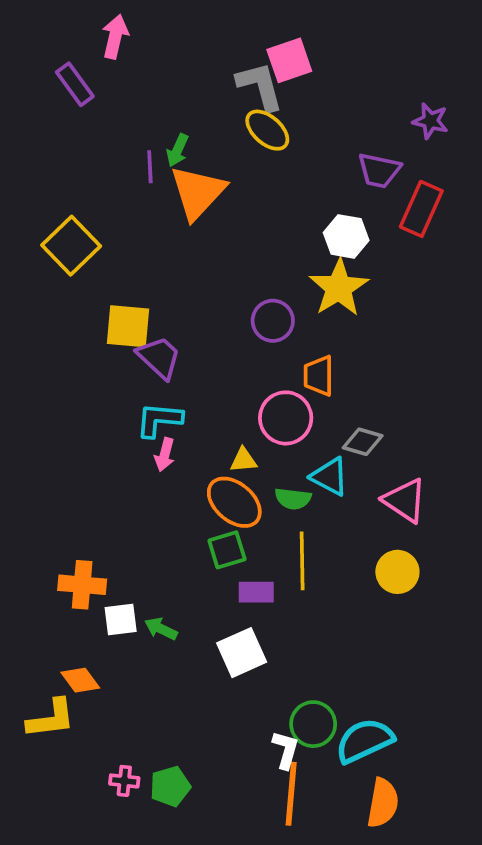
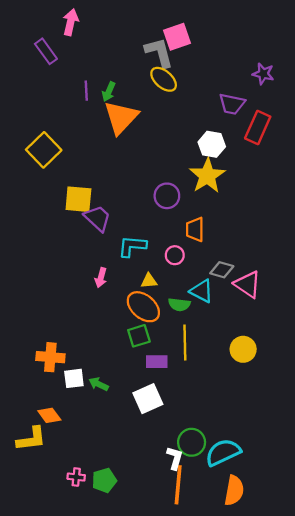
purple line: (150, 167) -> (86, 91), moved
pink circle: (286, 418) -> (175, 255), size x0.6
cyan L-shape: (159, 420) -> (132, 246), moved
pink triangle: (405, 500) -> (248, 284), moved

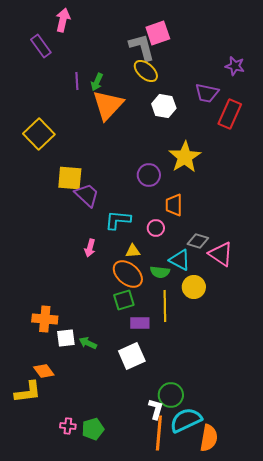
white hexagon: (212, 144) -> (164, 106), moved
yellow circle: (243, 349) -> (194, 287), moved
cyan semicircle: (223, 452) -> (186, 420), moved

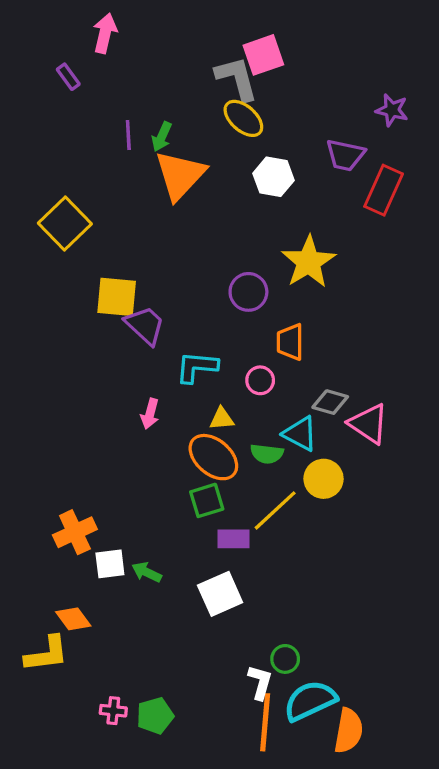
purple rectangle: (41, 46) -> (68, 77), size x0.7
yellow line: (165, 306) -> (275, 510), turned 48
orange cross: (45, 319) -> (75, 532), turned -30
green circle: (171, 395) -> (285, 659), size x0.7

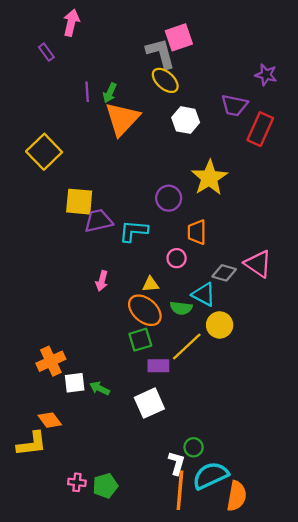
purple trapezoid: (145, 325) -> (98, 221), turned -56
cyan L-shape: (197, 367) -> (134, 231), moved
pink triangle: (369, 424) -> (258, 264), moved

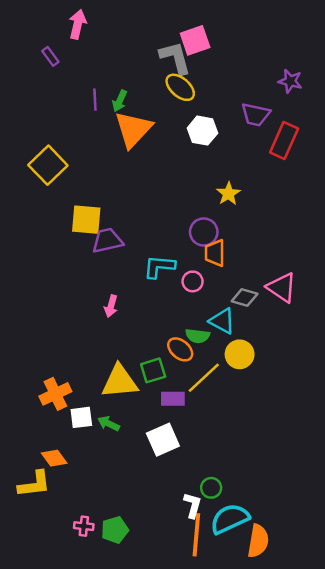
yellow star: (209, 178) -> (228, 194), size x0.6
purple circle: (169, 198) -> (204, 232), moved
cyan L-shape: (134, 231) -> (159, 267), moved
yellow triangle: (151, 284) -> (120, 382), moved, size x2.0
orange ellipse: (145, 310) -> (180, 349), moved, size x0.7

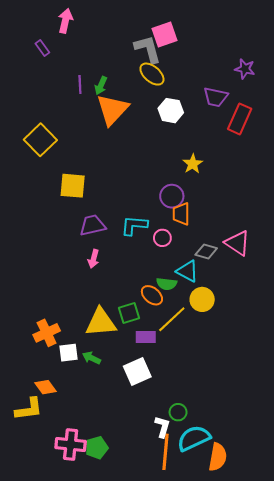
purple trapezoid: (107, 241) -> (92, 225), moved
pink cross: (84, 526) -> (71, 445), size x1.8

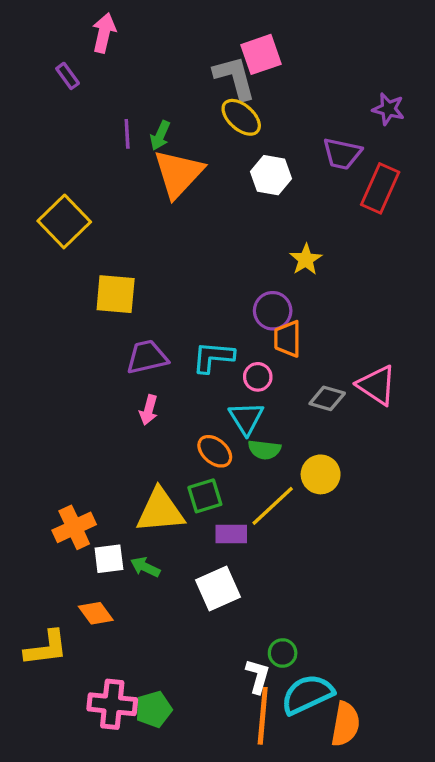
cyan triangle: (187, 271) -> (246, 418), moved, turned 30
orange ellipse: (152, 295) -> (215, 451), moved
orange diamond: (46, 387) -> (96, 613), moved

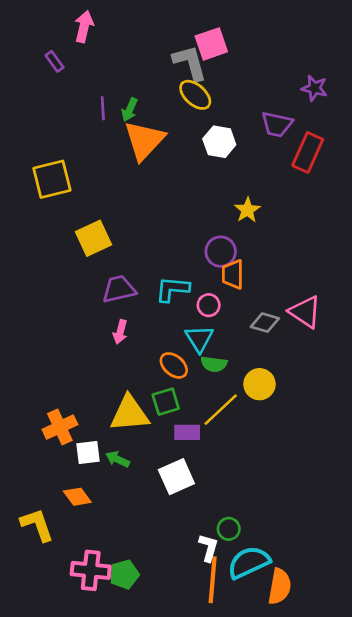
yellow square: (64, 221) -> (52, 179), turned 30
yellow square: (116, 294) -> (93, 238), turned -30
yellow L-shape: (46, 648) -> (37, 525), turned -102

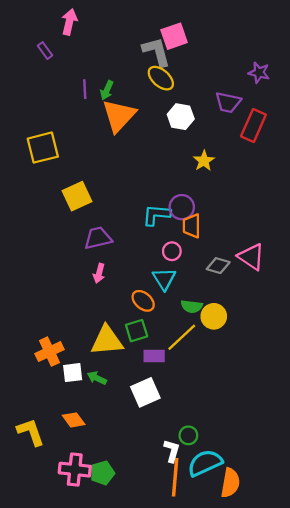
yellow star: (247, 210) -> (204, 161), moved
cyan L-shape: (172, 289) -> (156, 215), moved
green semicircle: (214, 364) -> (192, 306), moved
orange diamond: (77, 497) -> (74, 420), moved

